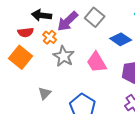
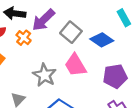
gray square: (95, 17) -> (71, 32), moved
gray star: (64, 56) -> (45, 75), moved

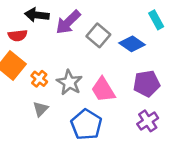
orange cross: (24, 38) -> (39, 79), moved
pink trapezoid: (75, 65) -> (103, 90), moved

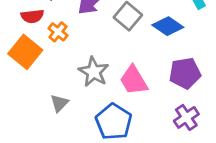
orange cross: (39, 79) -> (58, 32), moved

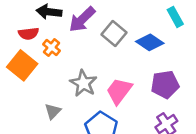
pink trapezoid: (134, 80) -> (119, 91), turned 68

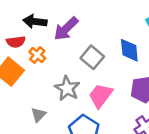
gray square: (114, 33) -> (92, 57), moved
blue diamond: (150, 42) -> (129, 50), turned 50

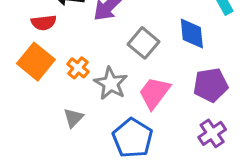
orange cross: (37, 55) -> (78, 68), moved

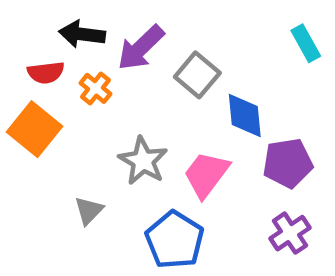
blue diamond: (192, 34) -> (245, 116), moved
gray square: (144, 43) -> (197, 75), moved
orange cross: (78, 68) -> (96, 88), moved

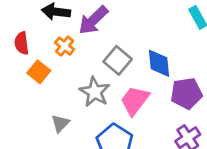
red semicircle: (46, 73) -> (22, 43), moved, turned 90
gray square: (197, 75) -> (118, 60), moved
orange square: (35, 129) -> (39, 72), moved, size x0.7

